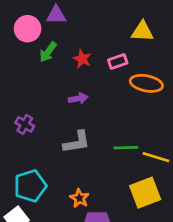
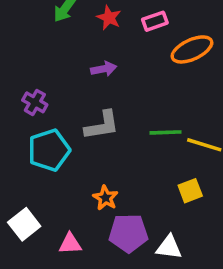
orange ellipse: (146, 83) -> (192, 49), turned -36
cyan pentagon: (30, 186) -> (49, 150), moved
yellow square: (145, 193) -> (190, 191), size x0.6

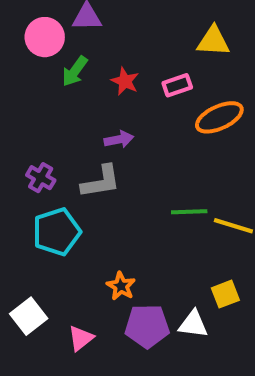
gray L-shape: (102, 125) -> (101, 182), moved
yellow square: (190, 191) -> (225, 294), moved
pink triangle: (70, 244) -> (81, 338), turned -35
white triangle: (169, 247) -> (193, 324), moved

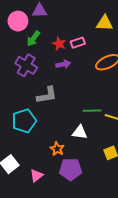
pink rectangle: (177, 85) -> (78, 43), moved
purple arrow: (119, 139) -> (63, 64), moved
purple cross: (41, 178) -> (26, 65), moved, size x1.5
white triangle: (193, 324) -> (80, 132), moved

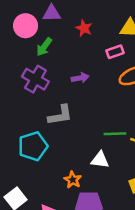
pink rectangle: (78, 43) -> (115, 52), moved
red star: (59, 44) -> (84, 28), moved

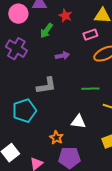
green arrow: (44, 47) -> (46, 31), moved
purple cross: (35, 79) -> (16, 49), moved
green line: (115, 134) -> (90, 89), moved

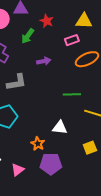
gray L-shape: (46, 86) -> (17, 82), moved

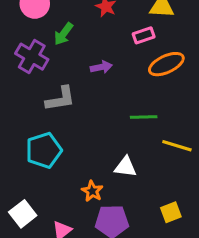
green arrow: (28, 36) -> (64, 34), moved
yellow square: (90, 148) -> (171, 212), moved

